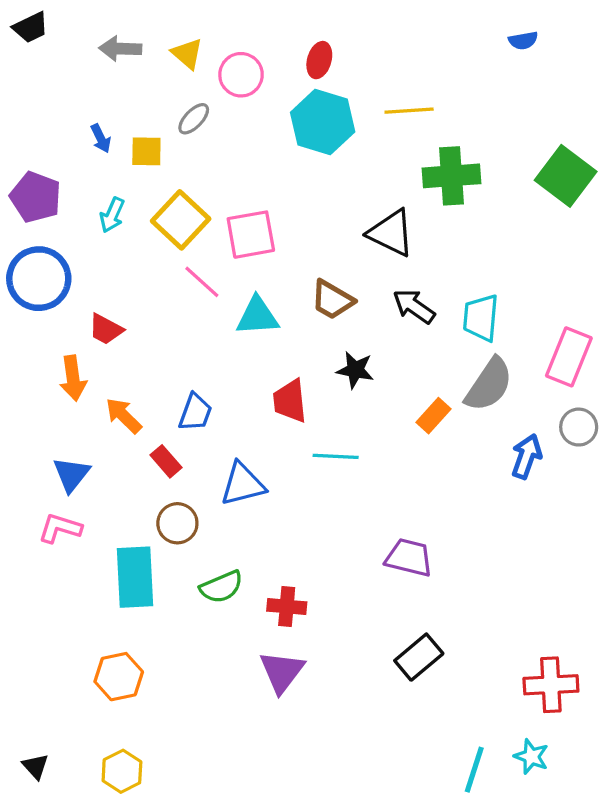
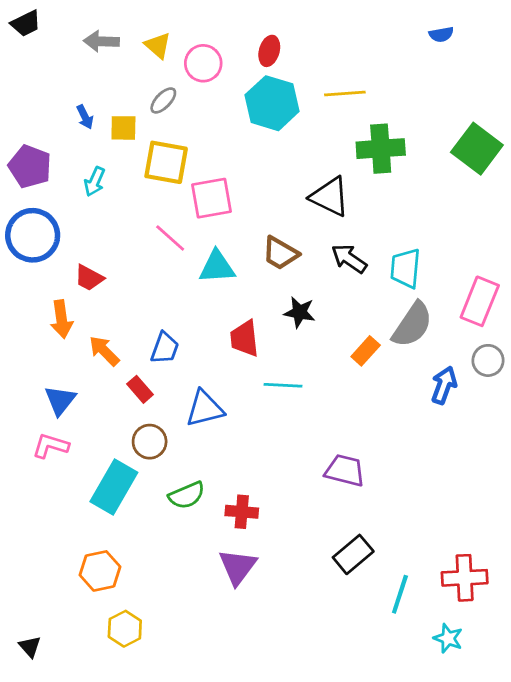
yellow square: (181, 220) -> (166, 162), moved, turned -33
cyan rectangle: (135, 577) -> (114, 487), turned 33
cyan line: (474, 770) -> (400, 594), moved
yellow hexagon: (122, 771) -> (125, 629), moved

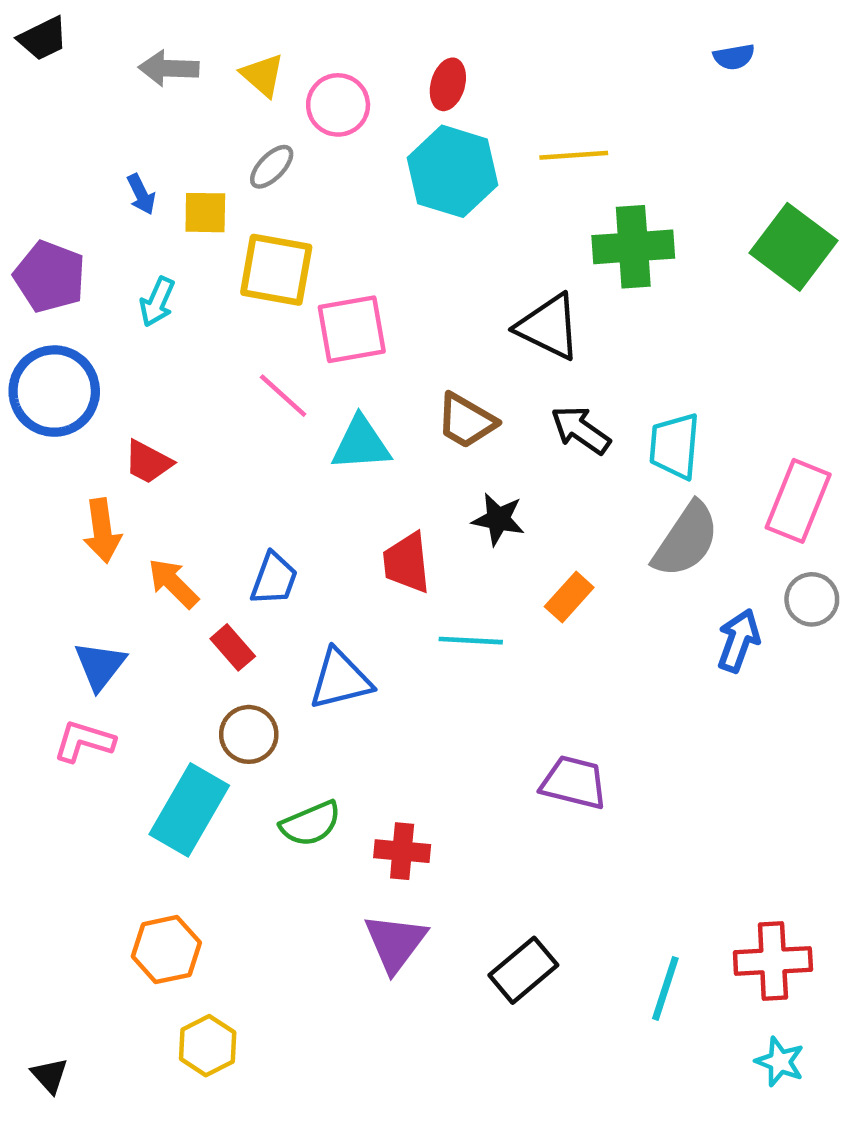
orange rectangle: (366, 351) -> (569, 597), moved
black rectangle: (353, 554) -> (523, 970), moved
cyan star: (448, 638) -> (780, 1062), moved

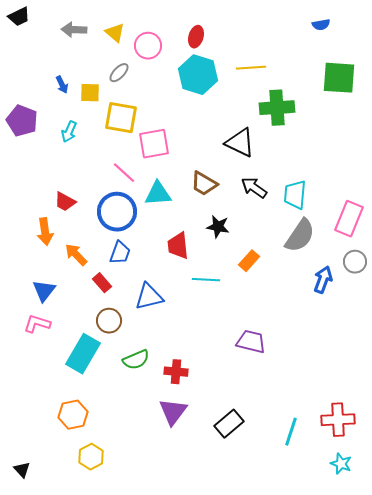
green square: (794, 247) -> (339, 78), moved, turned -33
blue circle: (54, 391) -> (117, 212), moved

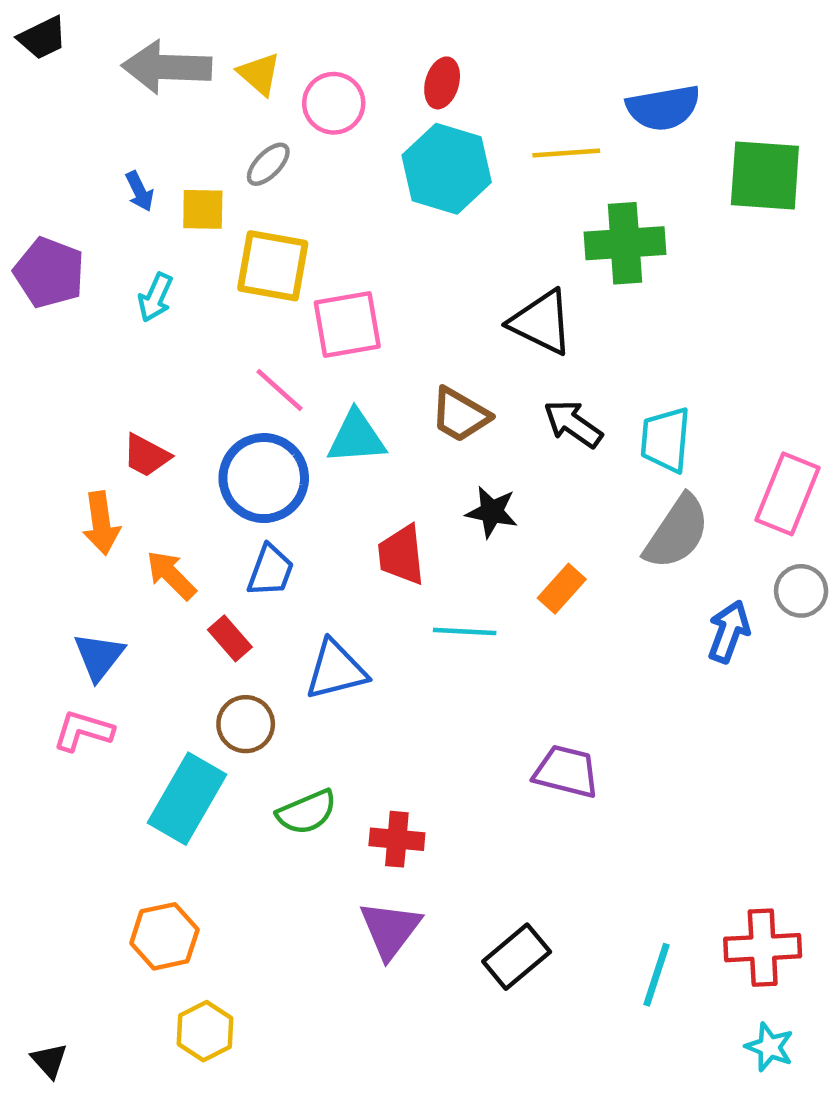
blue semicircle: (321, 25) -> (663, 108), moved, size x1.8
gray arrow: (74, 30) -> (167, 67), size x1.5

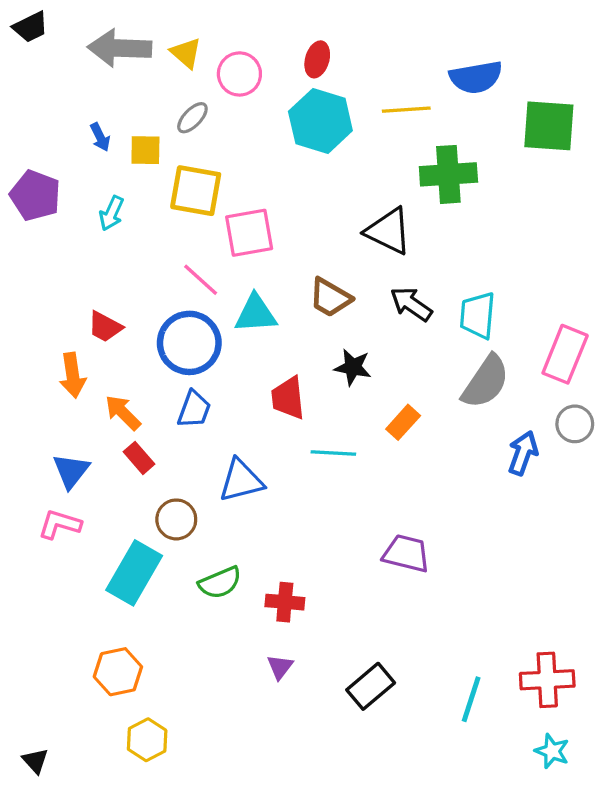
red rectangle: (230, 638) -> (139, 458), moved
purple triangle: (390, 930) -> (280, 667), size x0.6

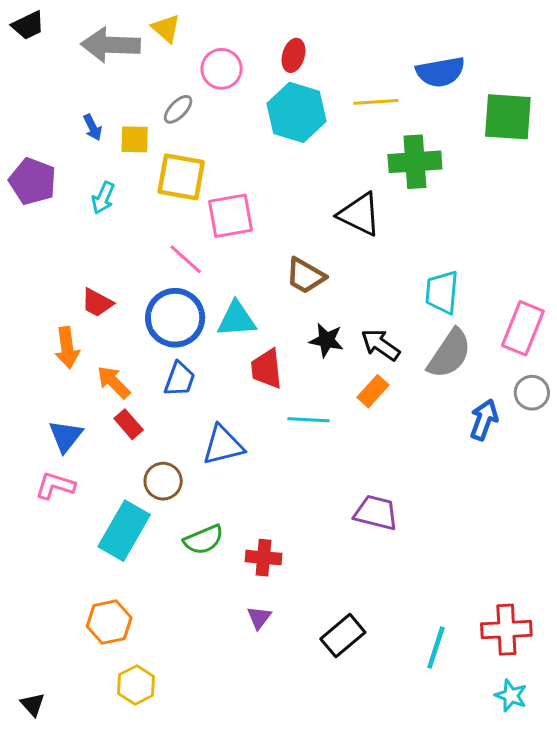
yellow triangle: (186, 53) -> (166, 28), moved
black arrow: (411, 304) -> (380, 345), moved
cyan triangle: (256, 314) -> (237, 319), moved

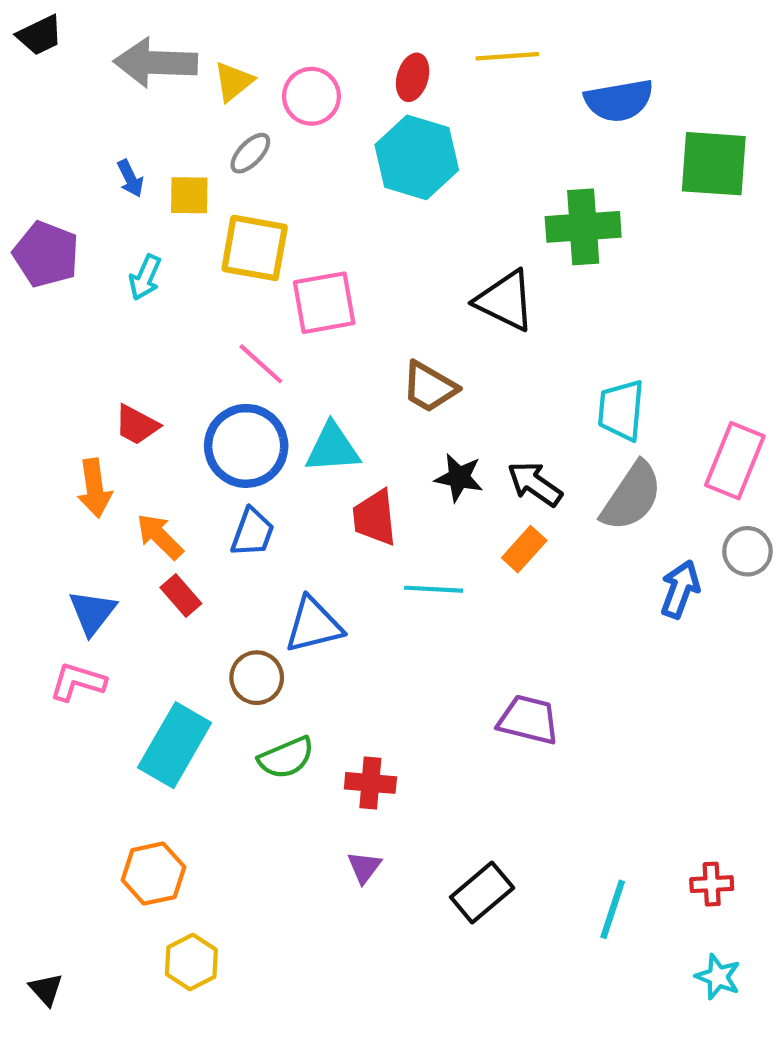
yellow triangle: (166, 28) -> (234, 82), moved, turned 40
yellow line: (376, 102) -> (507, 56), moved
brown circle: (163, 481) -> (257, 678), moved
red cross: (506, 630) -> (712, 884), size x0.6

